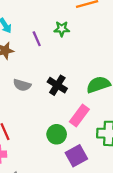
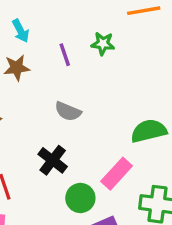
gray semicircle: (22, 85) -> (68, 111), moved
black cross: (57, 85) -> (53, 160), moved

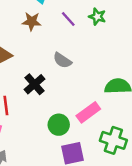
purple line: (65, 55) -> (68, 19), turned -35
black cross: (53, 160) -> (34, 84), moved

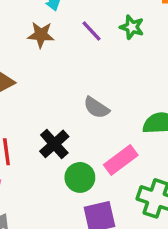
gray semicircle: (62, 60) -> (96, 108), moved
black cross: (34, 84) -> (54, 144), moved

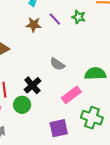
brown star: (41, 35) -> (34, 25), moved
green circle: (80, 177) -> (22, 105), moved

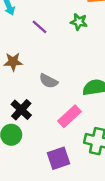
green star: (79, 17) -> (79, 22), moved
brown star: (34, 25) -> (13, 62), moved

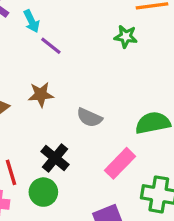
purple line: (40, 27) -> (51, 46), moved

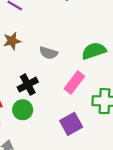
black cross: (55, 158) -> (28, 85), turned 30

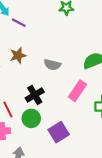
purple square: (71, 124) -> (59, 132), moved

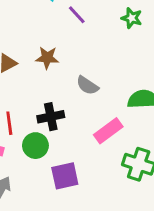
purple line: (19, 23) -> (77, 15), moved

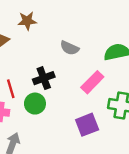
brown star: (47, 58) -> (27, 21), moved
purple square: (65, 176) -> (87, 125), moved

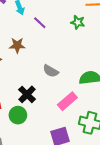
black cross: (44, 78) -> (27, 94), turned -30

